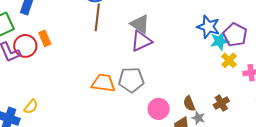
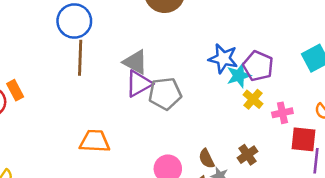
gray pentagon: (131, 80) -> (165, 94), moved

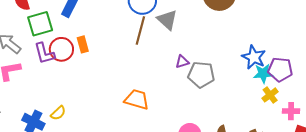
gray triangle: (135, 62) -> (167, 20), moved
purple pentagon: (258, 66) -> (280, 69), turned -30
purple triangle: (139, 84) -> (182, 62), size x0.6

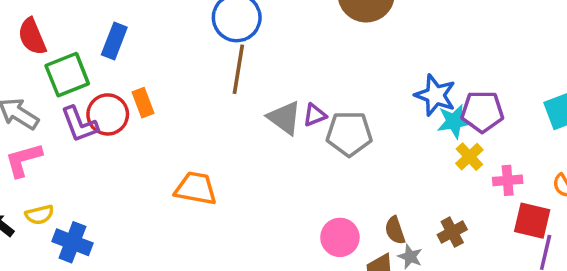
gray triangle: (167, 20) -> (284, 118), moved
orange trapezoid: (137, 100) -> (196, 188), moved
yellow semicircle: (58, 113) -> (39, 215), moved, turned 35

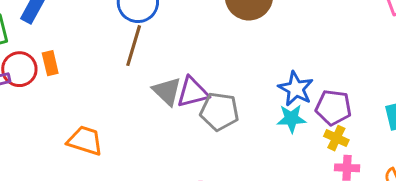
purple triangle: (315, 115) -> (193, 92), size x1.6
cyan star: (454, 121) -> (291, 119), moved
yellow cross: (469, 157) -> (336, 138), moved, turned -30

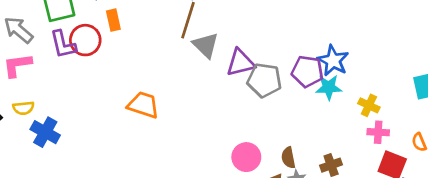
orange rectangle: (50, 63) -> (113, 20), moved
gray triangle: (167, 91) -> (206, 45), moved
purple pentagon: (333, 107) -> (307, 71), moved

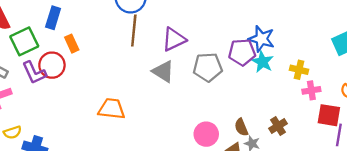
gray triangle: (206, 45) -> (163, 72), moved
purple triangle: (240, 63) -> (174, 39), moved
cyan star: (329, 87) -> (263, 62), turned -30

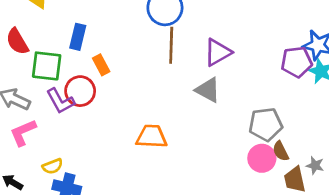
green square: (24, 41) -> (47, 66), turned 36
gray pentagon: (208, 67) -> (266, 124), moved
brown semicircle: (241, 127) -> (281, 151), moved
yellow semicircle: (12, 132) -> (53, 166), moved

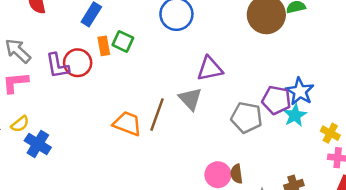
brown line: (171, 45) -> (157, 115), moved
green square: (47, 66) -> (123, 41), moved, size x0.7
gray pentagon: (266, 124) -> (247, 118), moved
yellow semicircle: (53, 166) -> (20, 124), moved, turned -36

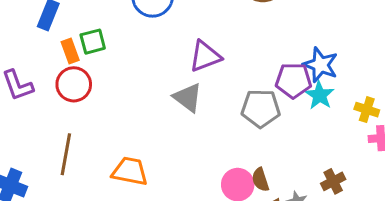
green square: (123, 41) -> (93, 42), turned -30
red circle: (78, 63) -> (74, 84), moved
brown line: (157, 115) -> (66, 154), moved
orange trapezoid: (127, 124) -> (130, 171), moved

